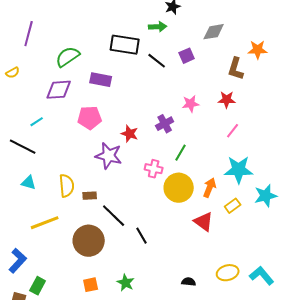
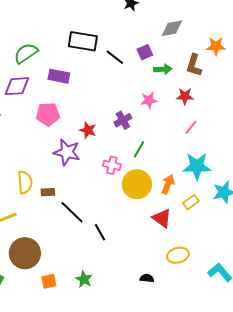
green arrow: (158, 27) -> (163, 69), moved
brown circle: (89, 241) -> (25, 253), moved
yellow ellipse: (228, 273) -> (178, 255), moved

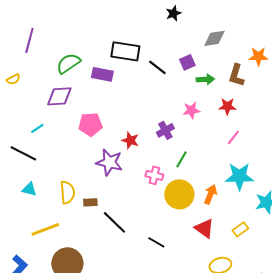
purple rectangle: (59, 76) -> (102, 74), moved
yellow rectangle: (191, 202) -> (240, 229), moved
black line: (100, 232) -> (156, 242), moved, turned -30

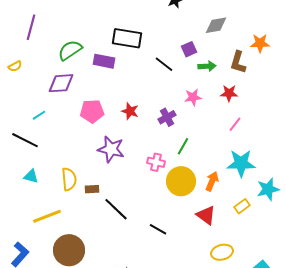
black line: (157, 67) -> (164, 64), moved
red star: (130, 140) -> (130, 111), moved
yellow rectangle: (240, 229) -> (242, 206), moved

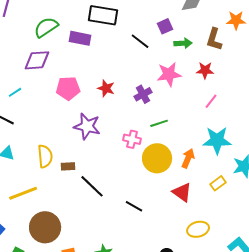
pink star: (193, 97) -> (169, 74), size x1.4
green line: (183, 146) -> (159, 123), turned 42

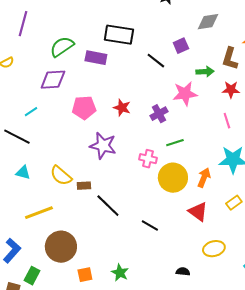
green arrow: (183, 43) -> (205, 72), moved
red star: (205, 70) -> (231, 90), moved
pink line: (211, 101) -> (227, 121), turned -56
yellow semicircle: (45, 156) -> (61, 176), turned 135

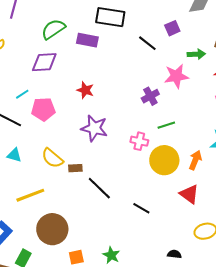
pink pentagon: (84, 108) -> (43, 109), moved
red star: (122, 108) -> (85, 90), moved

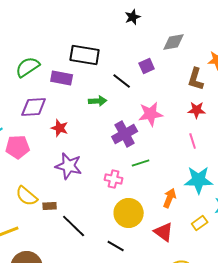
green arrow: (196, 54) -> (98, 101), moved
purple diamond: (44, 62) -> (34, 107), moved
purple cross: (150, 96) -> (125, 134), size x1.4
yellow circle: (164, 160) -> (129, 213), moved

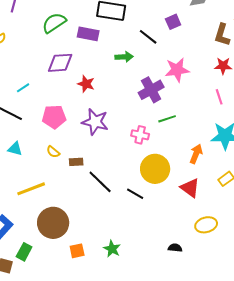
pink pentagon: (18, 147) -> (54, 117), moved
yellow semicircle: (27, 196) -> (53, 152), size x0.6
black line: (116, 246) -> (135, 194), moved

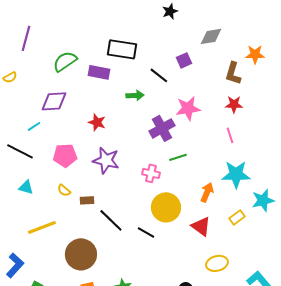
purple diamond: (60, 63) -> (54, 101), moved
brown circle: (53, 223) -> (81, 254), moved

